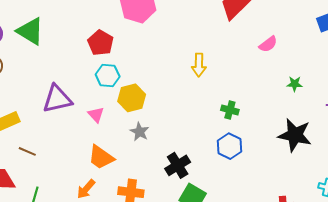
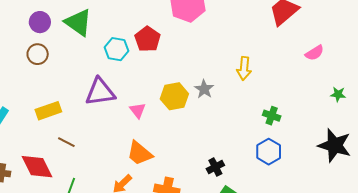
cyan hexagon: (108, 76) -> (116, 49), moved
gray star: (140, 132) -> (204, 89), moved
black cross: (178, 165) -> (215, 167), size x0.7

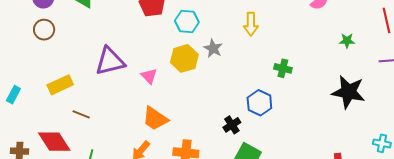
cyan hexagon: (116, 49) -> (187, 22), moved
blue hexagon: (269, 152) -> (259, 103), moved

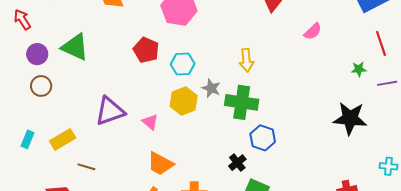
green star: (347, 41) -> (359, 69), moved
green cross: (283, 68) -> (242, 102), moved, size x1.8
cyan rectangle: (13, 95) -> (28, 139), moved

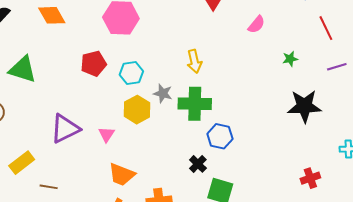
red pentagon: (146, 50) -> (94, 64), turned -30
green star: (359, 69) -> (290, 59), moved
pink triangle: (150, 122) -> (106, 134), turned 30

